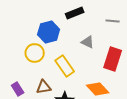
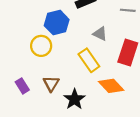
yellow rectangle: (65, 66) -> (89, 60), moved
brown triangle: (44, 87) -> (51, 84), turned -49

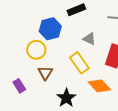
brown triangle: (51, 84) -> (45, 73), moved

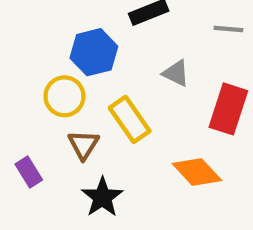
yellow rectangle: (79, 63) -> (130, 119), moved
black star: (66, 98) -> (102, 197), moved

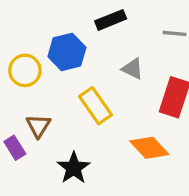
yellow circle: (64, 96) -> (25, 70), moved
brown triangle: (83, 145) -> (38, 126), moved

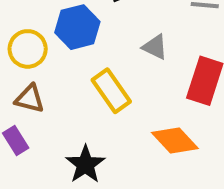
brown triangle: (38, 126) -> (30, 99), moved, turned -48

